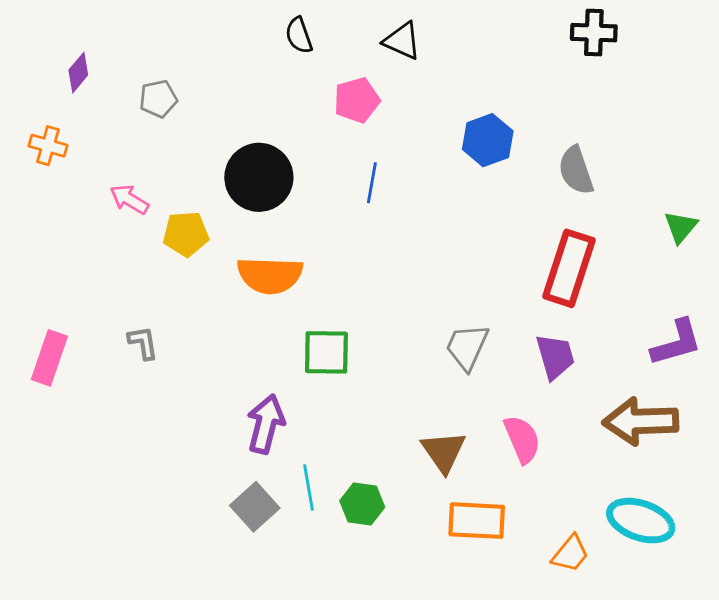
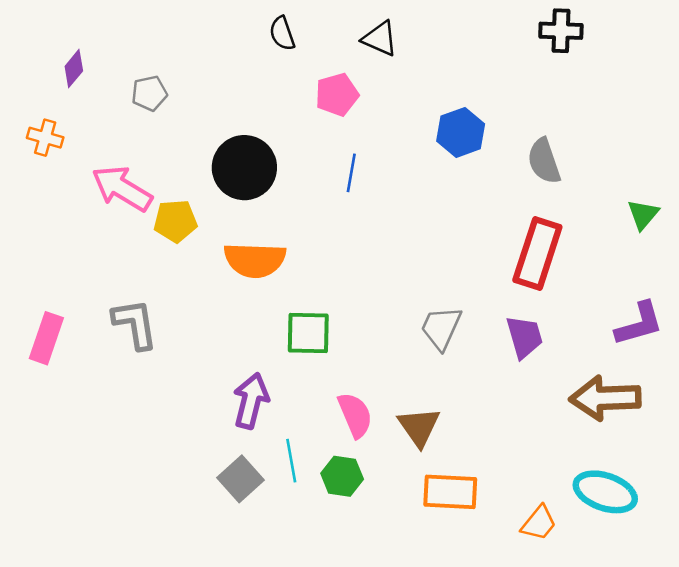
pink arrow: (129, 199) -> (122, 188), size x1.6
gray L-shape: (143, 343) -> (135, 324), size x1.6
pink semicircle: (522, 439) -> (355, 415), moved

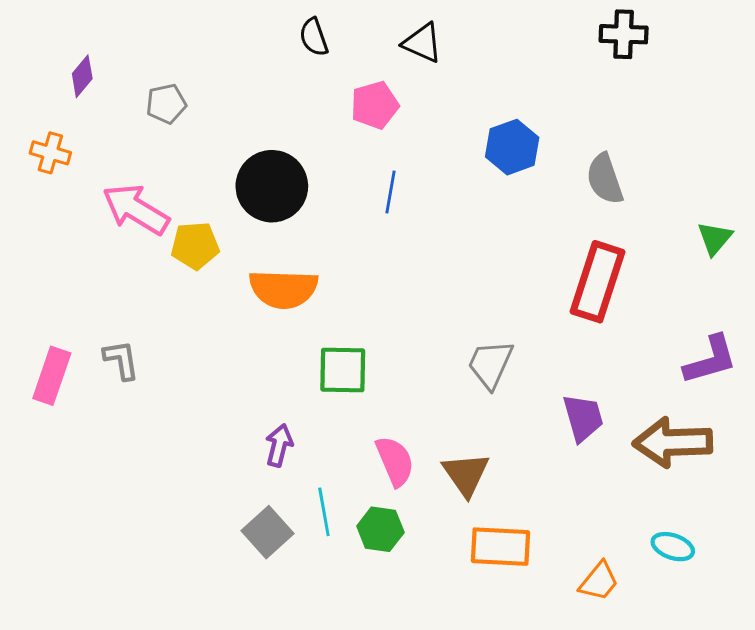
gray L-shape: (135, 324) -> (121, 360), moved, size x0.7
purple trapezoid: (524, 337) -> (583, 418), moved
purple arrow: (251, 401) -> (279, 445), size x0.7
cyan ellipse: (605, 492) -> (673, 547), size x0.6

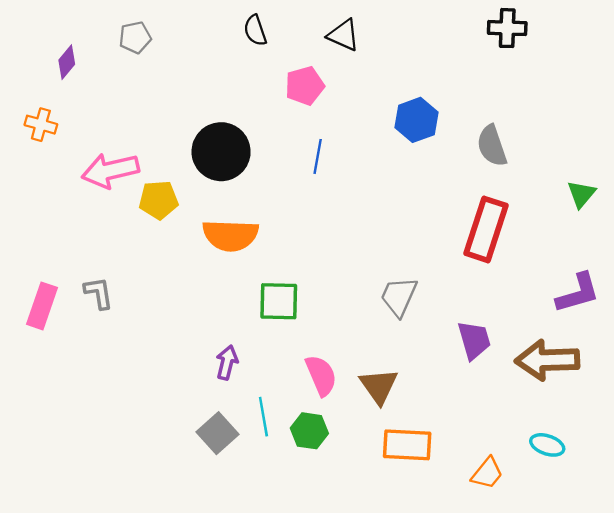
gray pentagon: (166, 104) -> (135, 37), moved
pink arrow: (136, 209) -> (110, 171), turned -44

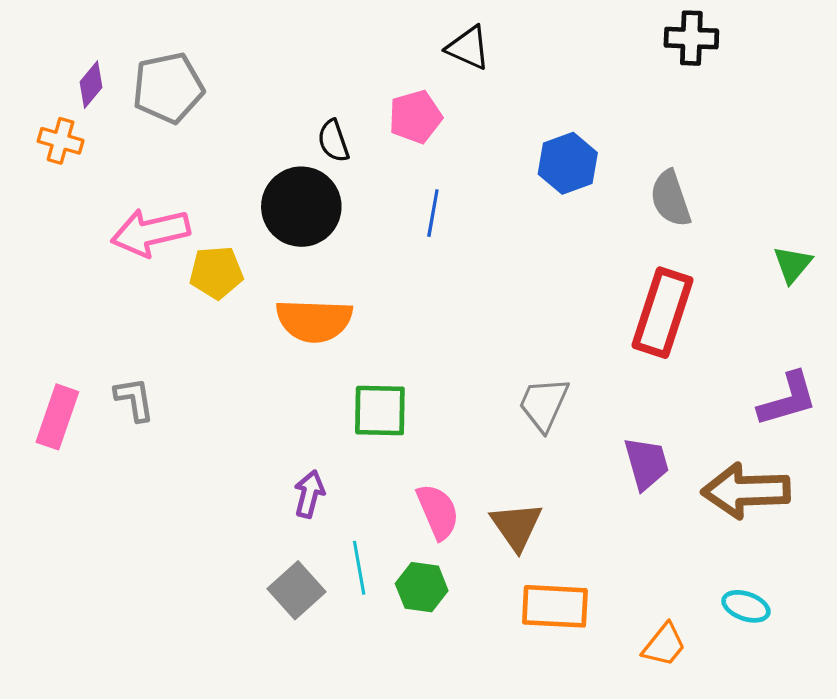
black semicircle: (255, 30) -> (333, 141), moved
gray pentagon: (135, 37) -> (168, 88), moved, size x1.6
orange cross: (41, 125) -> (61, 141), moved

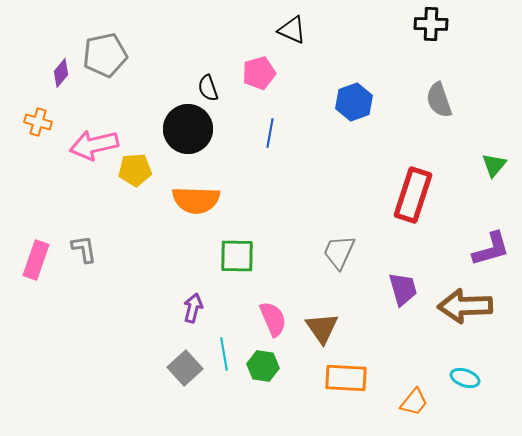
purple diamond: (91, 85) -> (61, 73), moved
orange cross: (61, 141) -> (38, 122), moved
gray semicircle: (671, 199) -> (439, 100), moved

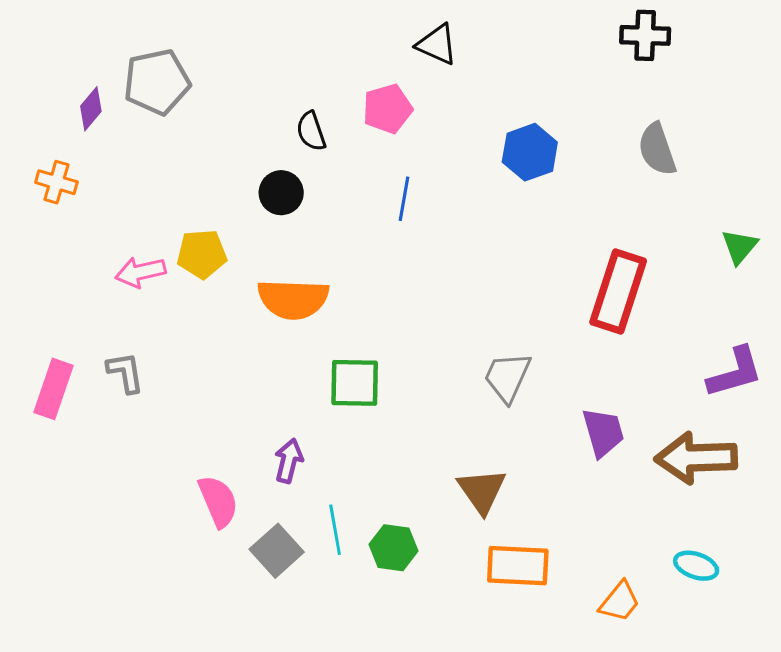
black circle: (188, 129) -> (281, 193), size x0.6
pink arrow: (94, 145) -> (140, 272), moved, size x0.7
pink semicircle: (273, 319) -> (218, 501), moved

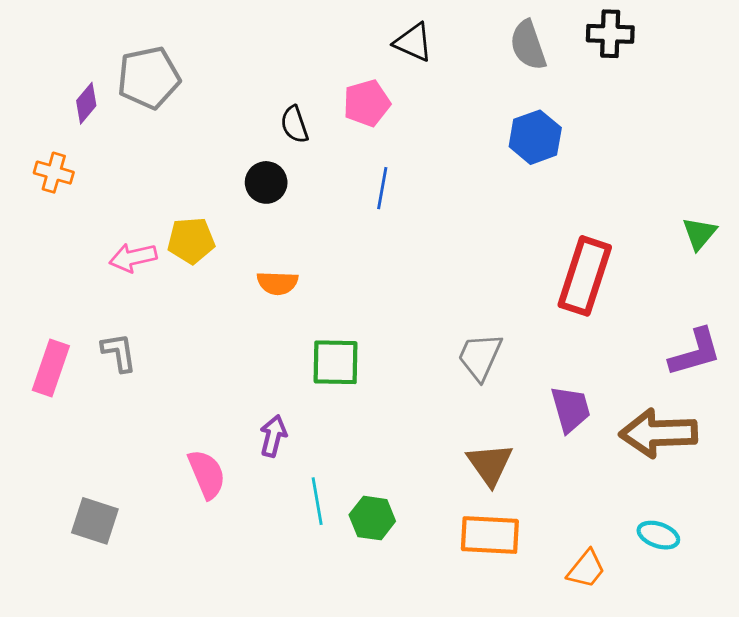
gray semicircle: (657, 149) -> (528, 45), moved
blue hexagon: (530, 152) -> (535, 137), moved
orange semicircle: (293, 299) -> (277, 283), size x0.6
brown triangle: (482, 491) -> (490, 464), moved
gray square: (277, 551) -> (95, 521), moved, turned -30

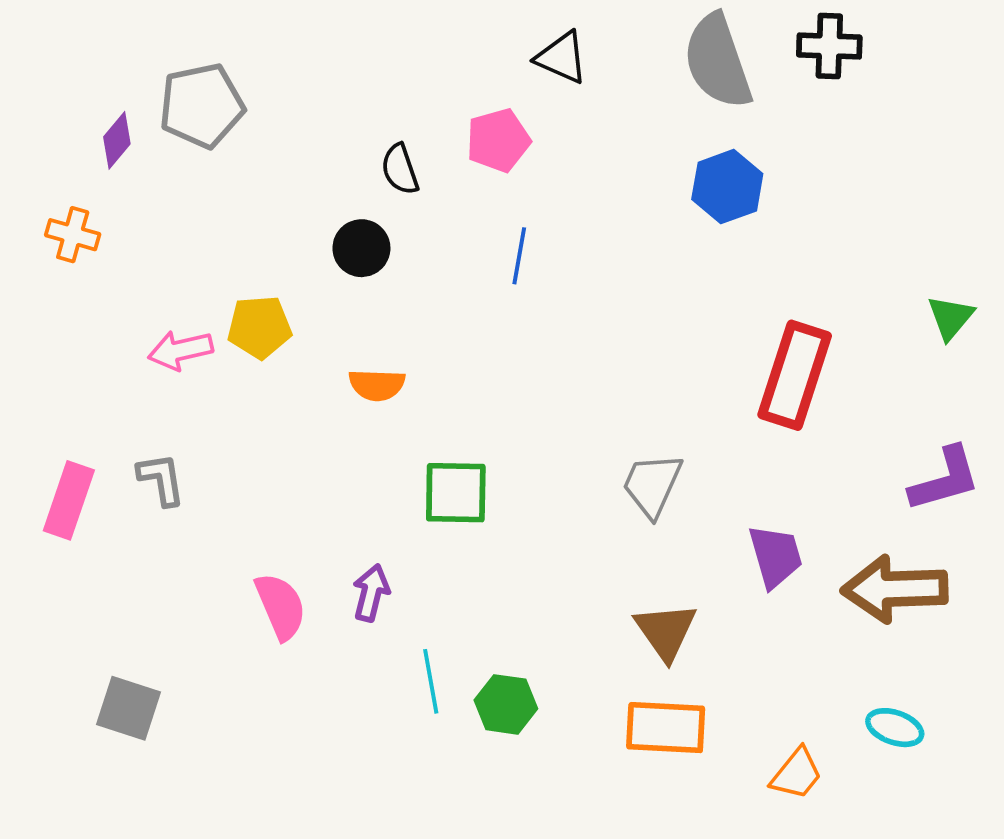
gray semicircle: (528, 45) -> (718, 61), size x1.4
pink semicircle: (207, 474) -> (281, 606), moved

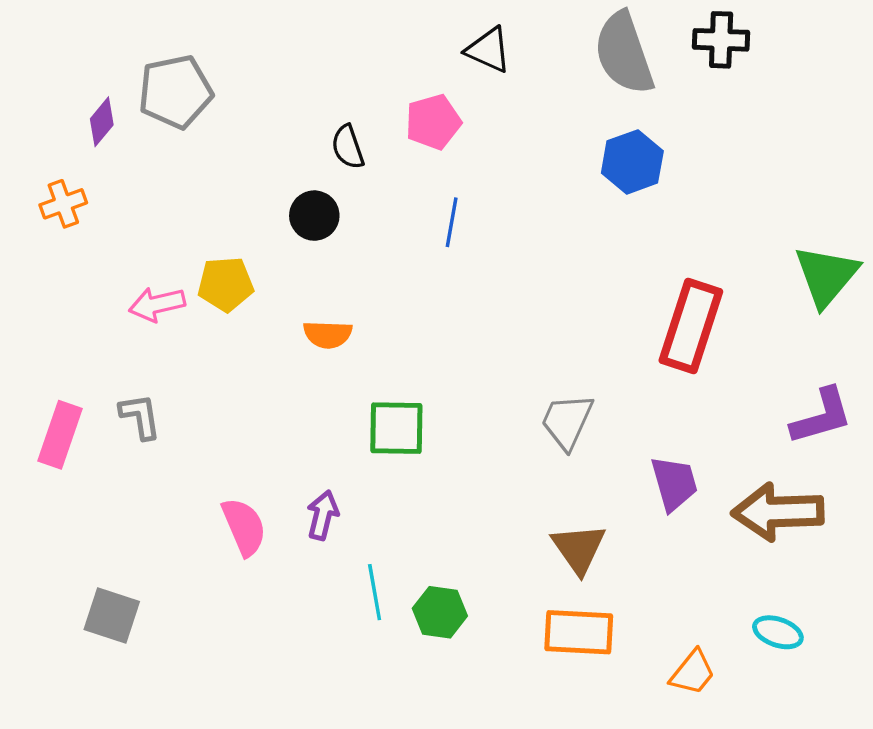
orange cross: (73, 235) -> (63, 204), turned -36
green triangle: (951, 317) -> (826, 276), size x1.6

